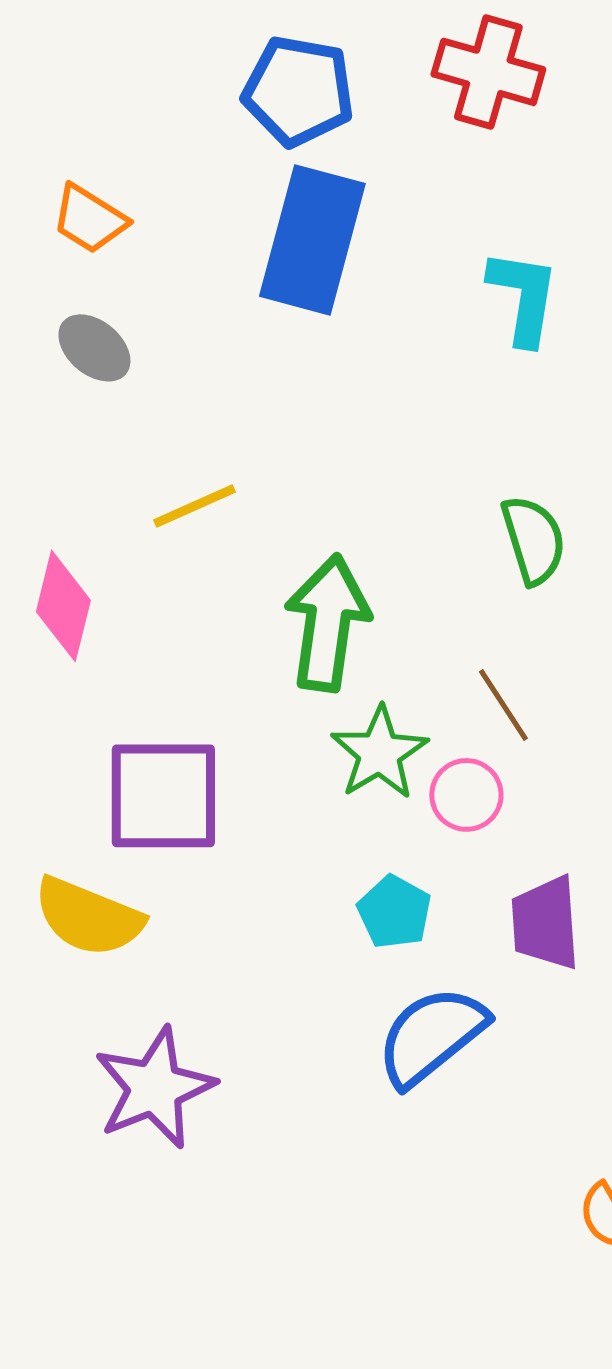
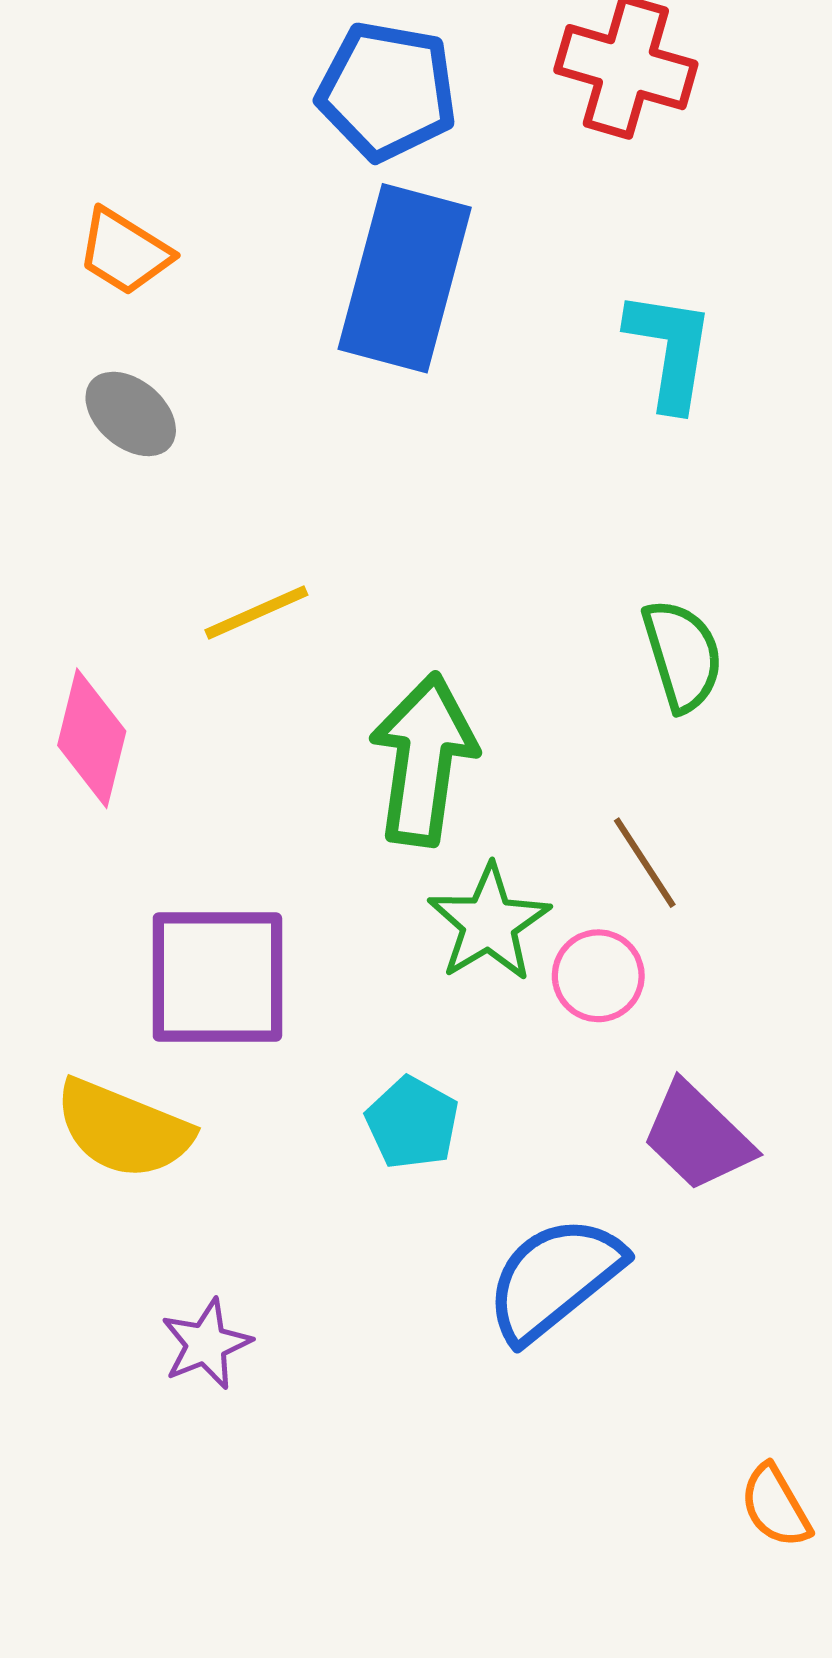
cyan pentagon: (394, 912) -> (412, 1123), moved
purple trapezoid: (545, 923) -> (698, 1137), turned -42
purple star: (154, 1088) -> (206, 1344), size x0.6

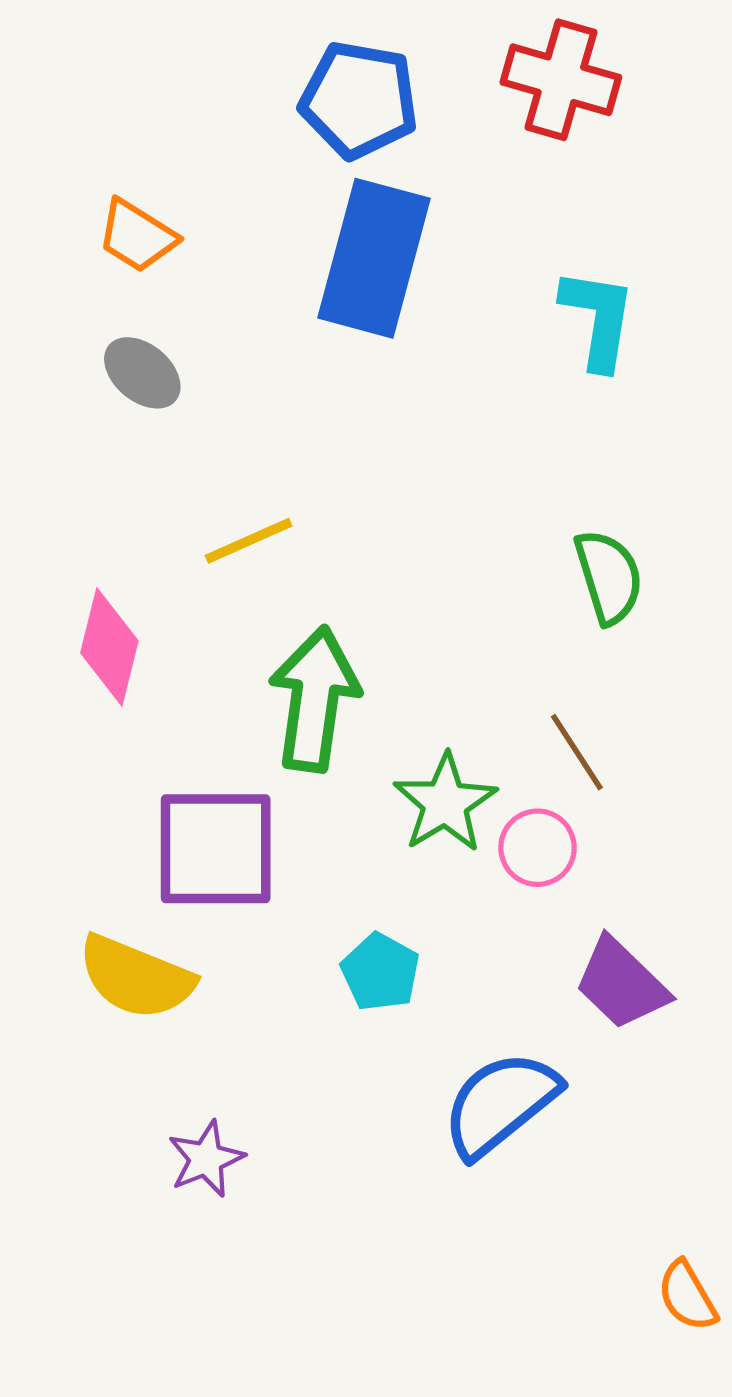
green arrow: (424, 760) -> (314, 699), moved

